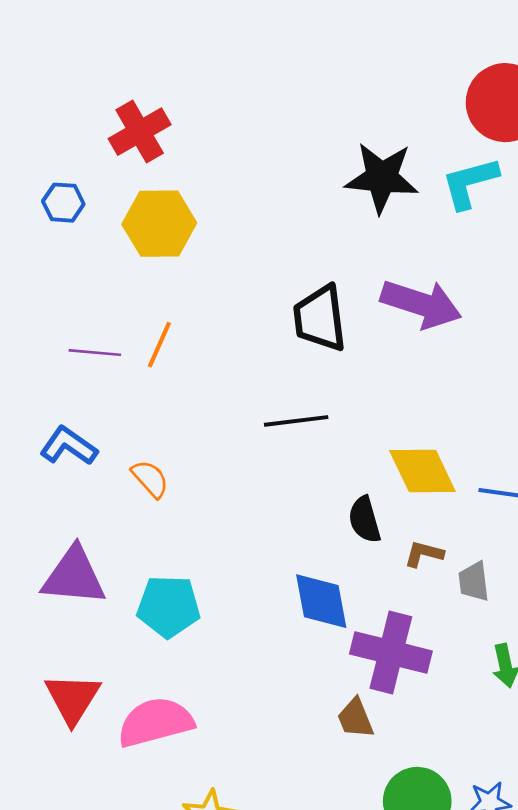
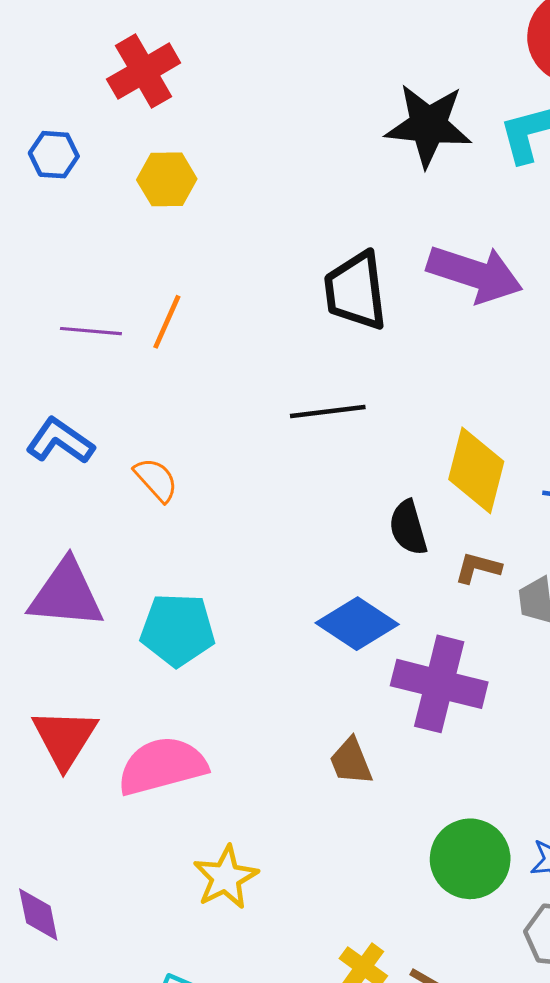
yellow hexagon: (159, 224) -> (167, 179), size x0.7
yellow diamond: (422, 471) -> (476, 470), turned 40
blue diamond: (321, 601) -> (357, 624), turned -46
brown trapezoid: (355, 718) -> (351, 761), moved

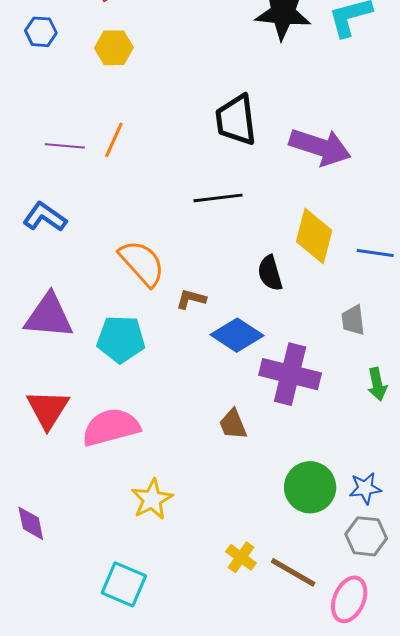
purple arrow: (475, 274) -> (320, 147), moved
orange semicircle: (156, 480) -> (142, 263), moved, size x1.6
brown L-shape: (478, 568) -> (191, 299), moved

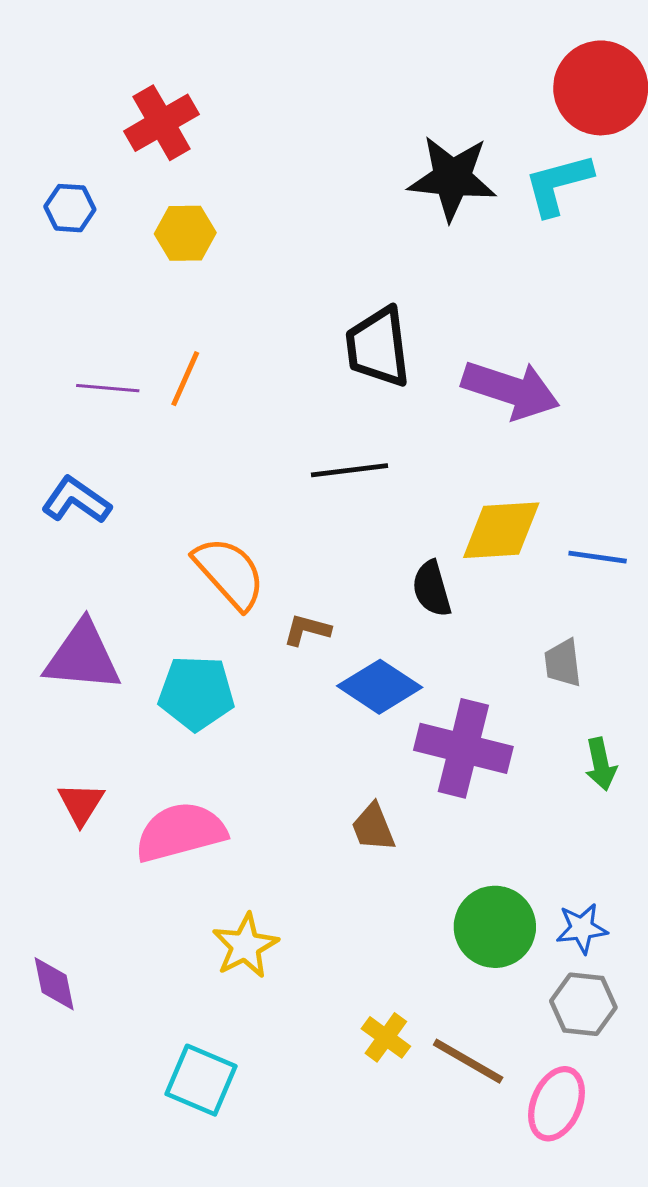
yellow diamond: (314, 236) -> (501, 530), turned 72
red triangle: (48, 409) -> (81, 804), size x0.7

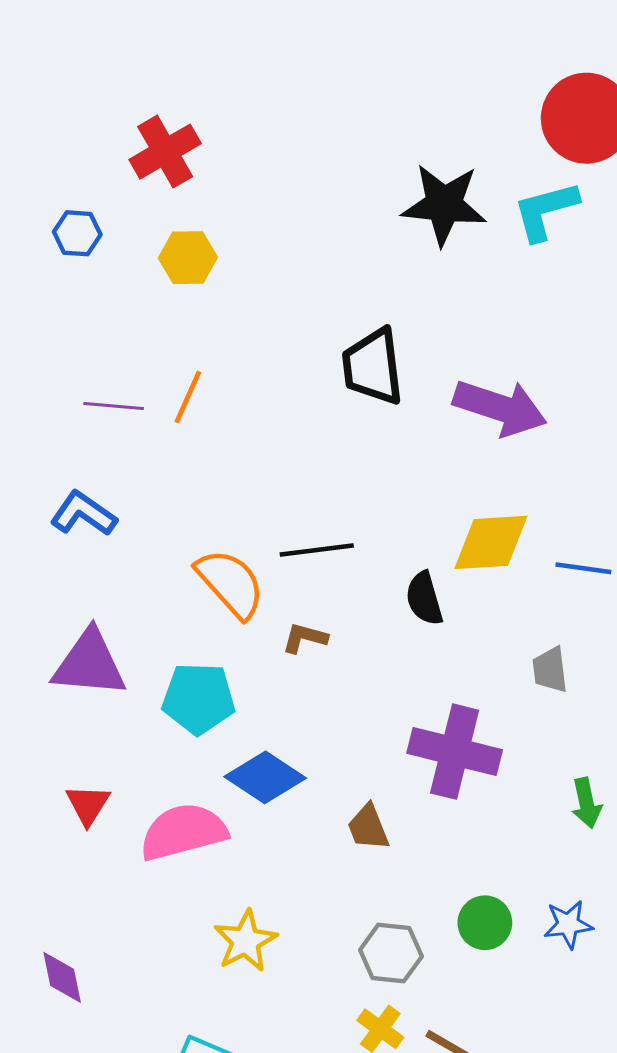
black line: (350, 470) -> (317, 550), moved
blue diamond: (380, 687) -> (265, 777), moved
green arrow: (601, 764) -> (586, 803), moved
green circle: (495, 927) -> (485, 923), size x0.7
gray hexagon: (583, 1004) -> (391, 953), moved

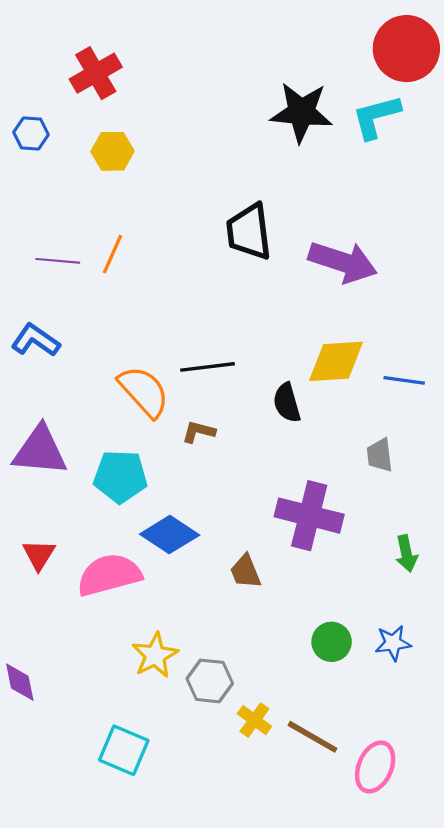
gray hexagon: (391, 953) -> (210, 681), moved

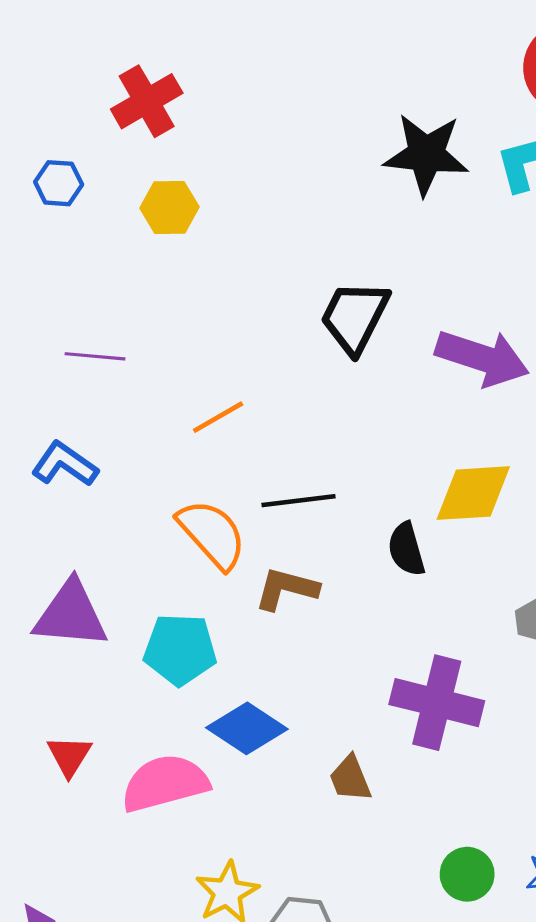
black trapezoid: (249, 232) -> (355, 317), turned 34
orange line: (113, 254) -> (218, 417), moved, turned 36
brown L-shape: (199, 432) -> (286, 589), size x1.4

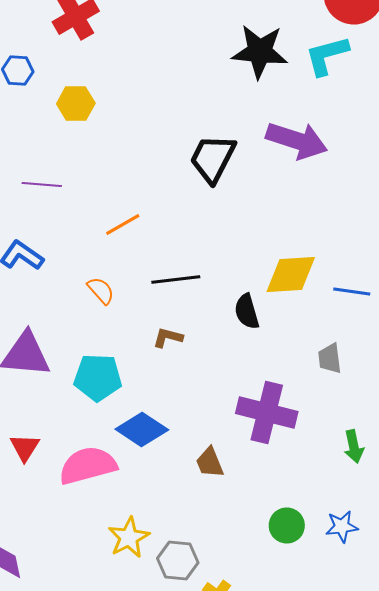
yellow hexagon: (169, 208) -> (76, 104), moved
purple arrow: (482, 358) -> (297, 140), moved
orange semicircle: (212, 534) -> (101, 290), moved, size x0.6
brown L-shape: (286, 589) -> (168, 338), size x0.7

